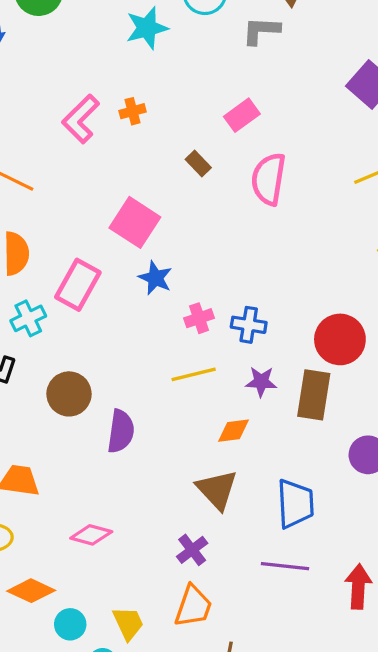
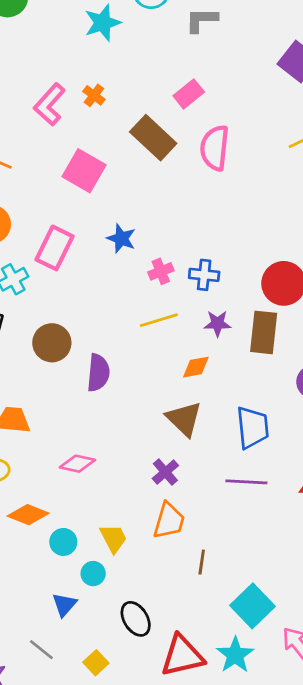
orange cross: (133, 111) -> (94, 95), turned -35
brown rectangle: (198, 164) -> (153, 138), size x2.0
pink square: (135, 222) -> (84, 171), moved

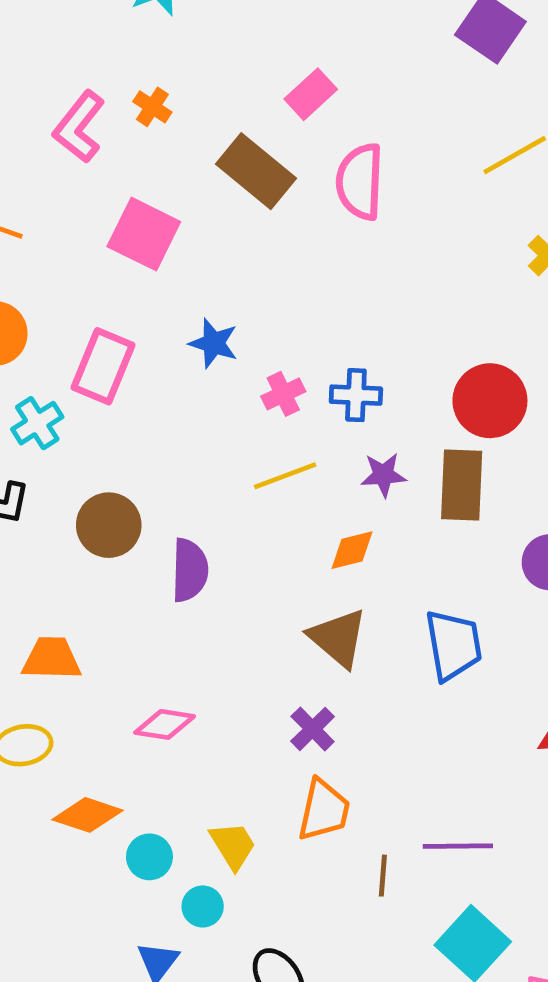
purple line: (246, 482) -> (458, 846), moved

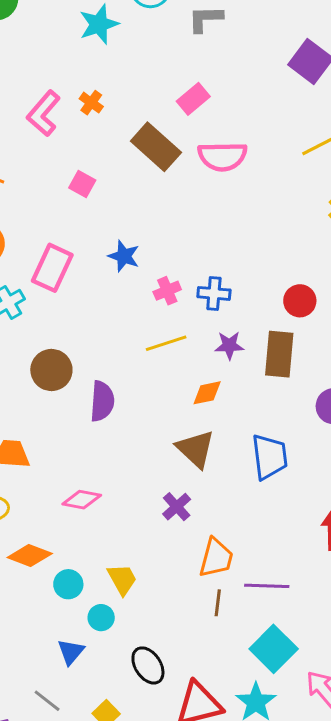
pink semicircle: (360, 182) -> (222, 156), turned -96
pink square: (144, 234) -> (82, 184), size x0.6
red circle: (490, 401) -> (300, 301), size x0.7
orange trapezoid: (324, 810) -> (216, 558), moved

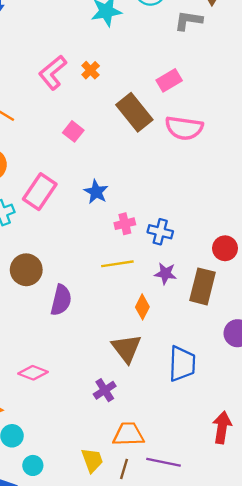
orange diamond: (207, 393) -> (142, 307), turned -60
orange trapezoid: (216, 558) -> (128, 434), turned -116
yellow trapezoid: (122, 579) -> (92, 460), moved

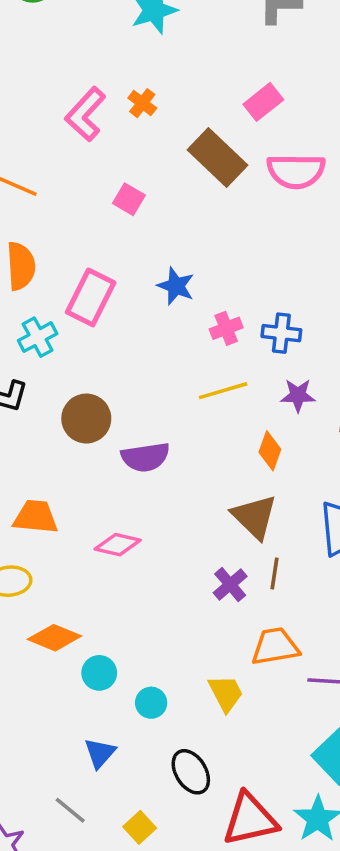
purple semicircle: (61, 300) -> (145, 457), turned 76
pink diamond: (33, 373) -> (118, 545), moved
cyan circle: (33, 465) -> (151, 703), moved
brown line: (124, 469) -> (275, 574), moved

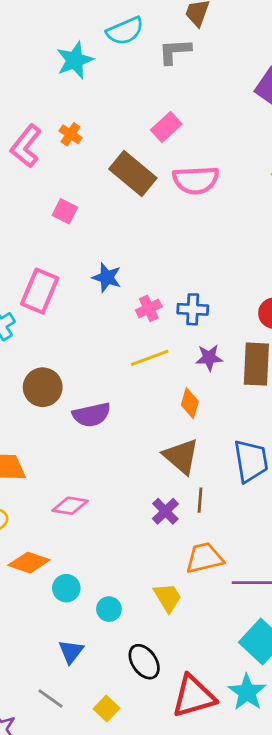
pink diamond: (118, 545) -> (70, 506), moved

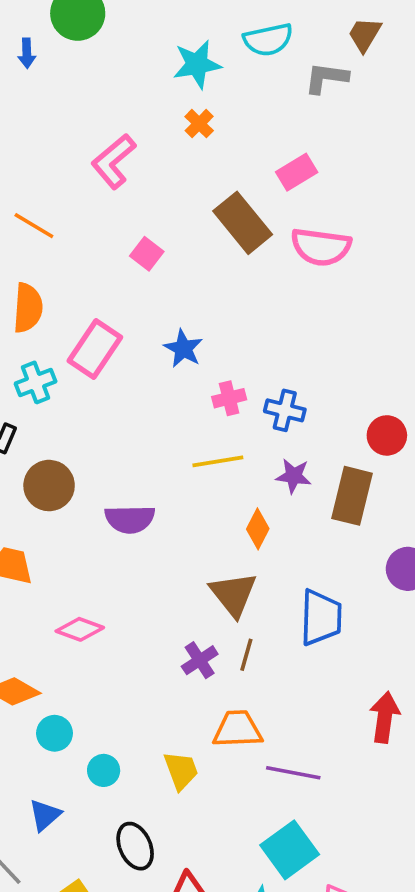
orange cross: (70, 134) -> (199, 124), moved
brown circle: (43, 387) -> (49, 486), moved

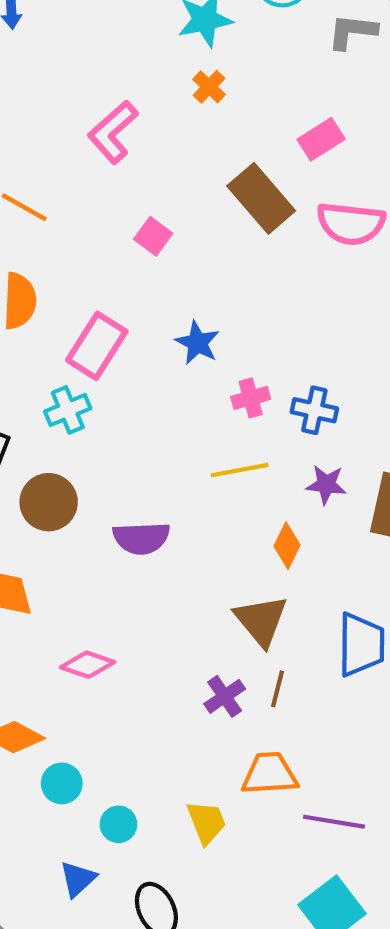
cyan cross: (36, 382) -> (68, 410), moved
blue triangle: (45, 815) -> (78, 879), moved

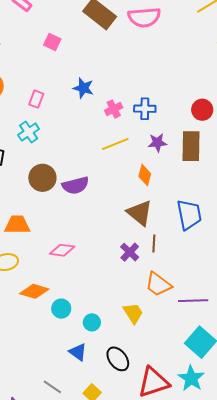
pink rectangle: (97, 346) -> (36, 99), size x0.6
brown circle: (49, 502) -> (42, 178), moved
orange trapezoid: (270, 774) -> (158, 284), turned -128
blue triangle: (78, 879) -> (78, 352), turned -30

